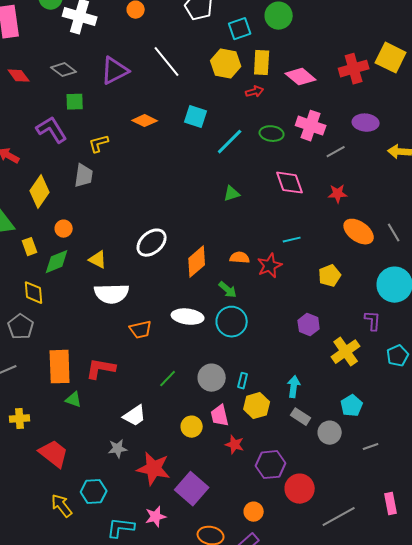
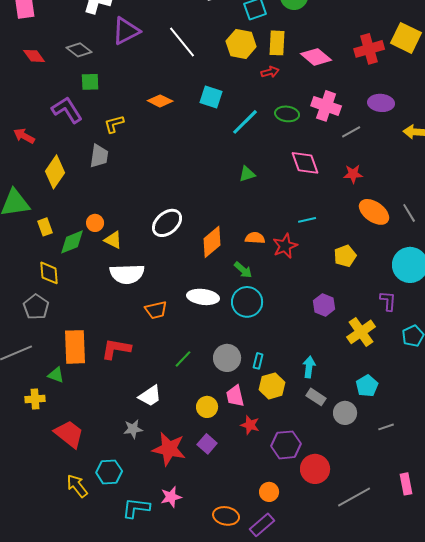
purple triangle: (115, 71) -> (126, 31), moved
orange circle: (64, 229) -> (95, 223), moved
green triangle: (74, 400) -> (56, 375), moved
purple square: (192, 489) -> (207, 444), moved, size x0.6

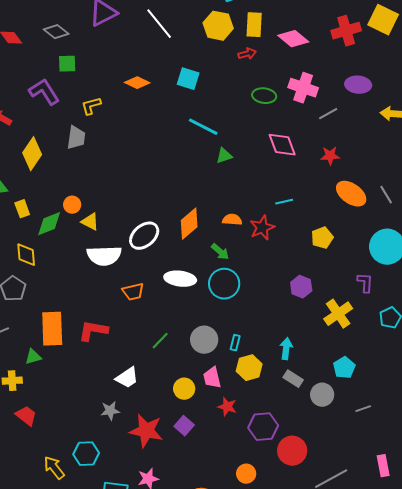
cyan line: (245, 122) -> (203, 127), moved, turned 72
white ellipse: (167, 223) -> (144, 236), moved
green triangle: (56, 375) -> (33, 357), turned -36
red trapezoid: (69, 434) -> (26, 416), moved, size x0.7

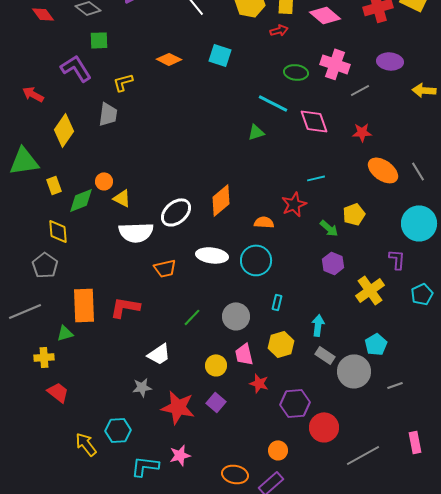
cyan line: (203, 127) -> (273, 103), moved
orange semicircle: (232, 220) -> (264, 222), moved
green arrow: (220, 252) -> (329, 228), moved
cyan rectangle: (235, 343) -> (277, 302), moved
gray circle: (322, 395) -> (354, 371), size x1.4

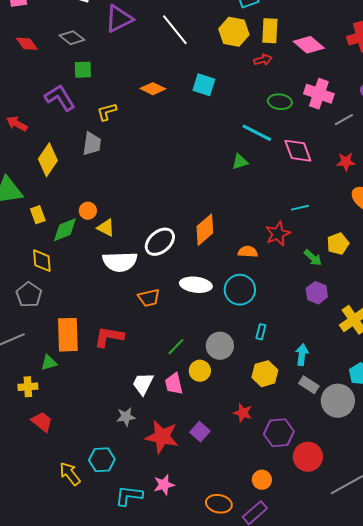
white trapezoid: (159, 354) -> (143, 384), turned 150
pink trapezoid: (244, 354) -> (174, 384), moved
yellow circle: (216, 365) -> (200, 371), moved

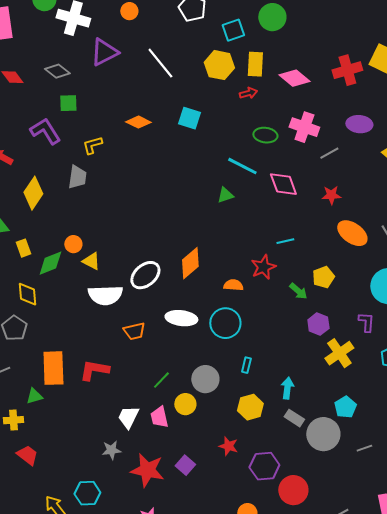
purple hexagon: (317, 293) -> (318, 324), moved

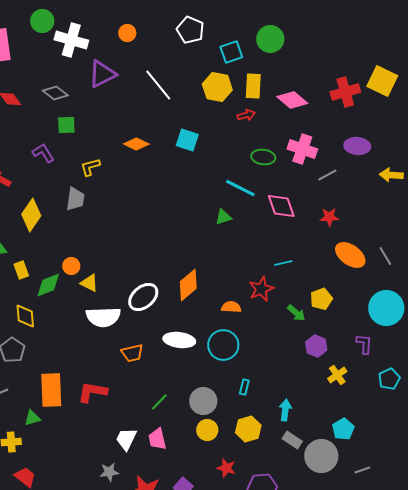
purple L-shape: (45, 131) -> (43, 153), size x0.7
yellow cross: (339, 353) -> (337, 375), size x0.7
yellow circle: (185, 404) -> (207, 430), moved

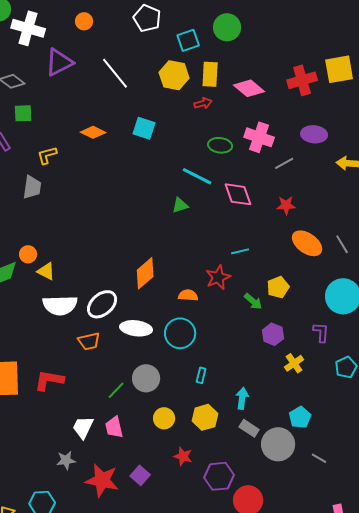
yellow square: (382, 81) -> (339, 69), turned -36
white ellipse: (143, 297) -> (102, 304), moved
gray circle: (203, 401) -> (146, 378), moved
gray line: (362, 470) -> (319, 458), turned 49

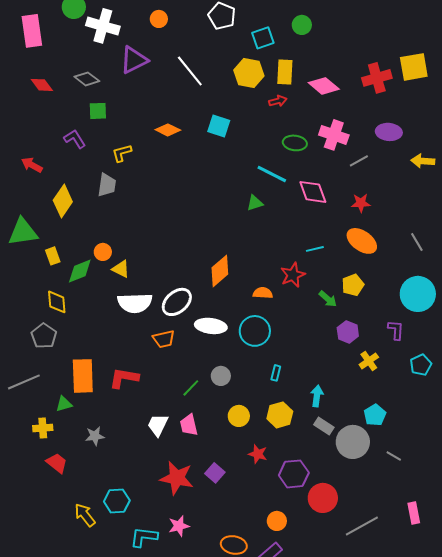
green circle: (227, 27) -> (302, 25), size x0.7
orange ellipse: (307, 243) -> (362, 241), moved
gray circle: (146, 378) -> (221, 376), size x0.7
gray star: (66, 460) -> (95, 436), moved

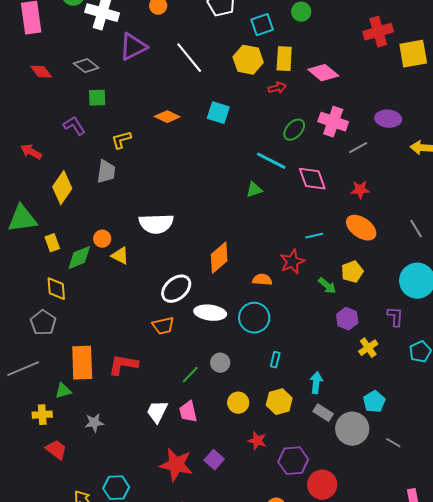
red cross: (377, 78) -> (378, 32), moved
green ellipse: (295, 143) -> (294, 130), turned -55
white semicircle: (135, 303) -> (156, 224), moved

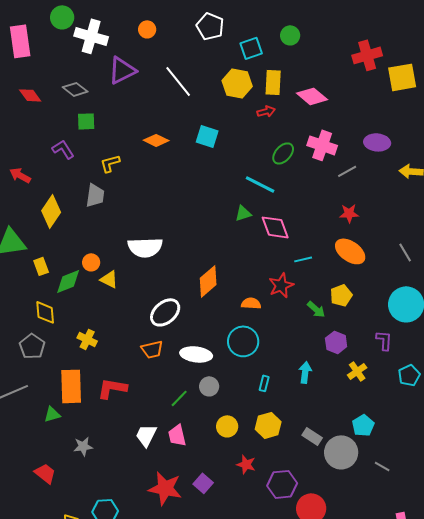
pink diamond: (312, 179) -> (275, 227), moved
white ellipse: (210, 313) -> (196, 354), moved
cyan arrow: (316, 383) -> (305, 372), moved
yellow cross: (42, 415) -> (87, 339), moved, turned 30

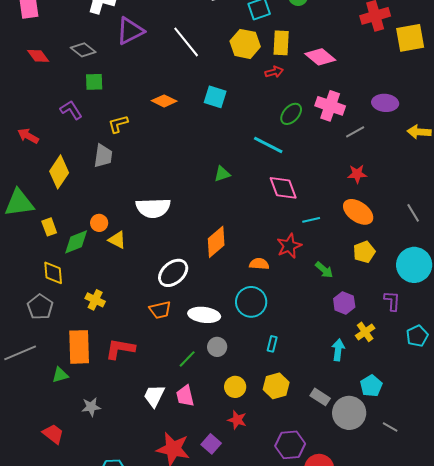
green triangle: (243, 213) -> (222, 174), moved
yellow pentagon: (341, 295) -> (364, 252), moved
cyan arrow: (305, 372) -> (338, 350), moved
red star: (246, 464) -> (237, 420), moved

